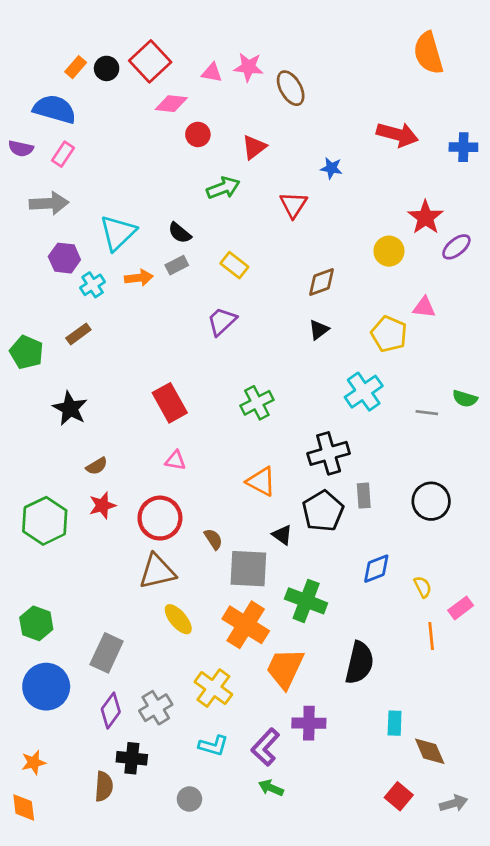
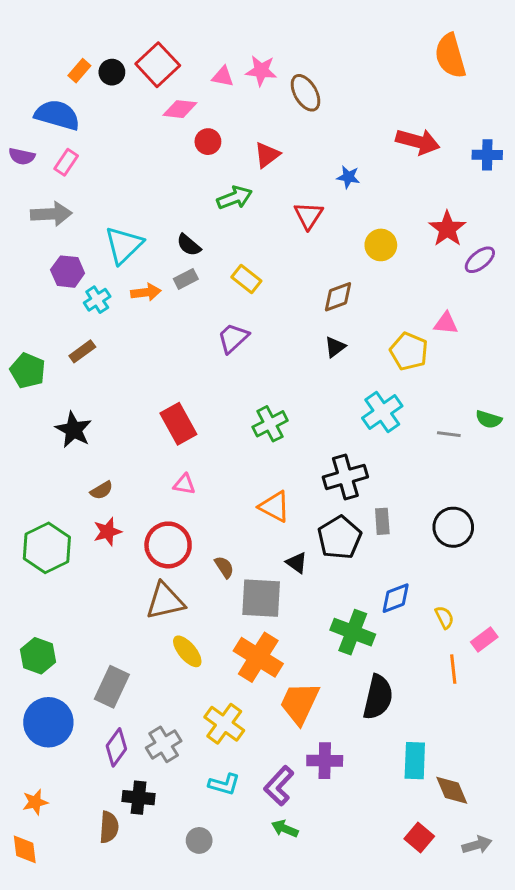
yellow circle: (389, 251) -> (381, 245), moved
green cross: (306, 601) -> (353, 632), moved
cyan rectangle: (395, 723) -> (415, 761), size x1.4

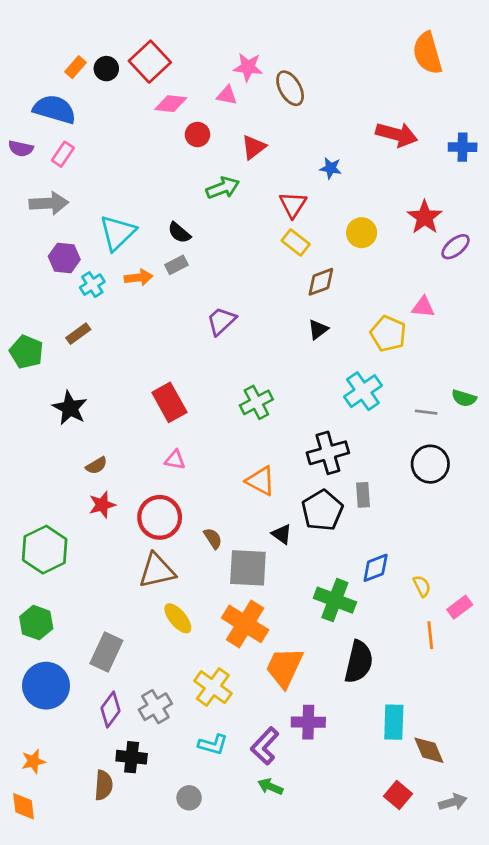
pink triangle: (223, 77) -> (227, 95), moved
yellow rectangle: (246, 279) -> (296, 242), moved
black circle: (453, 527) -> (430, 464), moved
green hexagon: (47, 548) -> (45, 550), moved

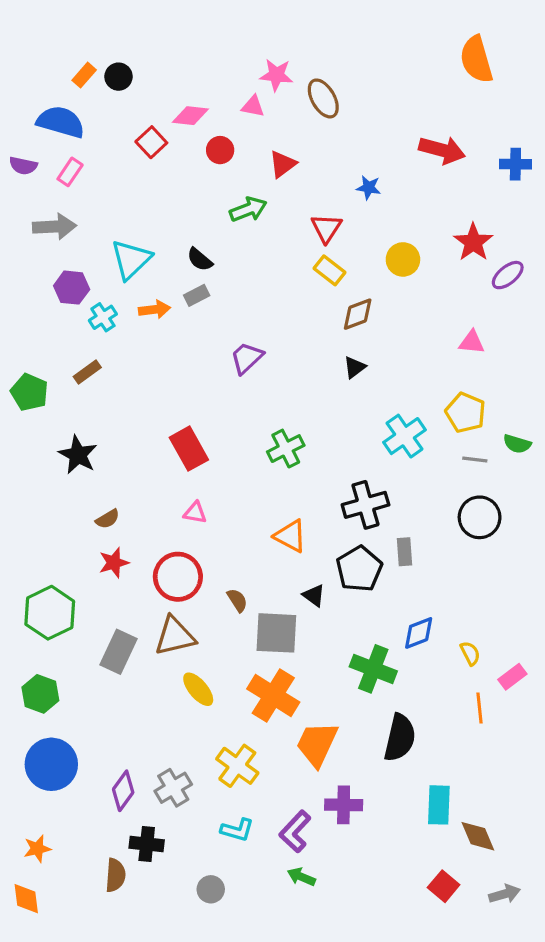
red square: (150, 62) -> (151, 142), moved, size x0.7
yellow pentagon: (388, 334) -> (465, 413), moved
gray rectangle: (106, 652) -> (119, 652), moved

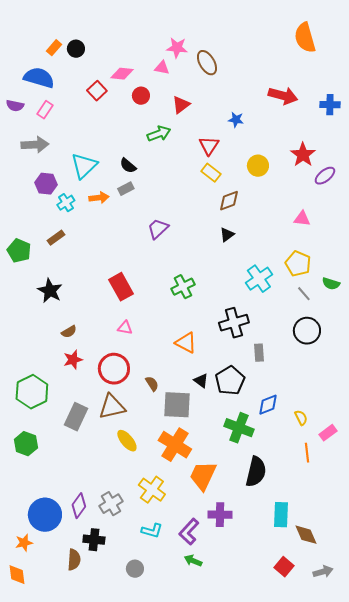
gray line: (475, 459) -> (304, 294), turned 42
black pentagon: (359, 569) -> (230, 381), moved
blue circle: (51, 764) -> (45, 515), moved

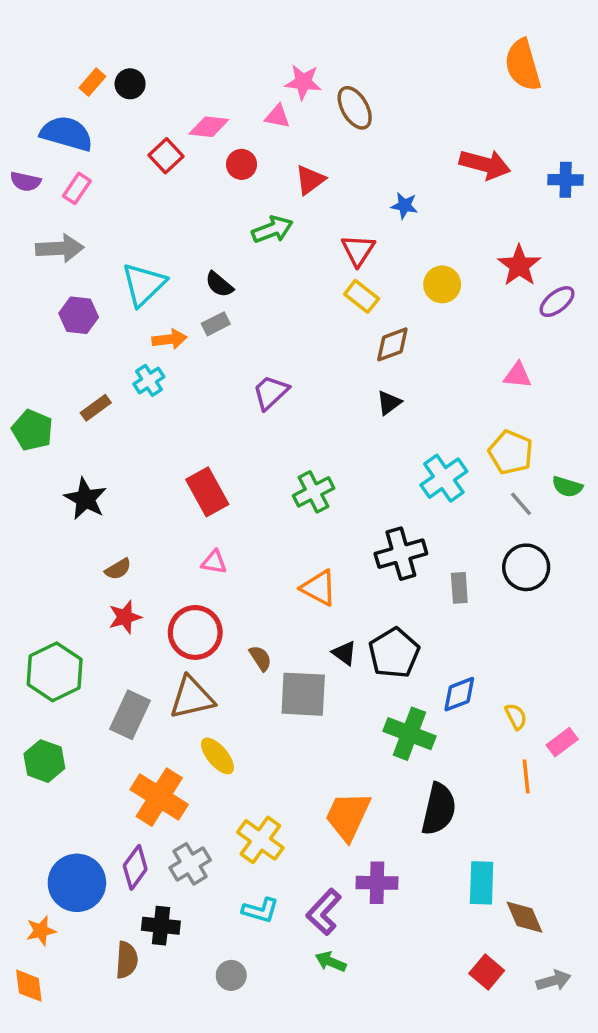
cyan cross: (66, 203) -> (149, 380), moved
gray rectangle: (259, 353) -> (459, 588), moved
orange cross: (175, 445) -> (159, 797), moved

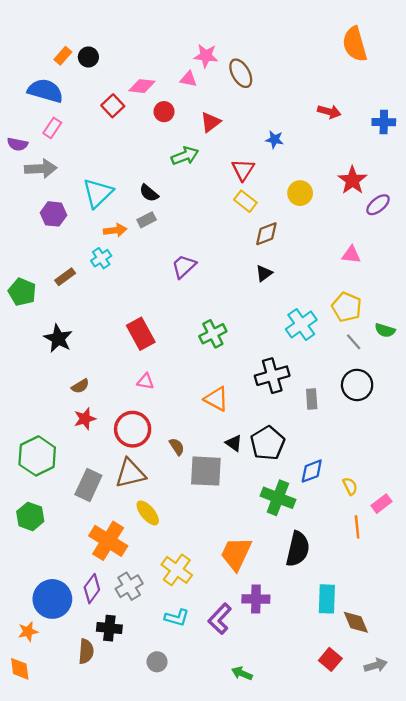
red arrow: (485, 164) -> (329, 112), size x0.7
purple semicircle: (25, 182) -> (17, 144), moved
green arrow: (331, 962) -> (242, 673), moved

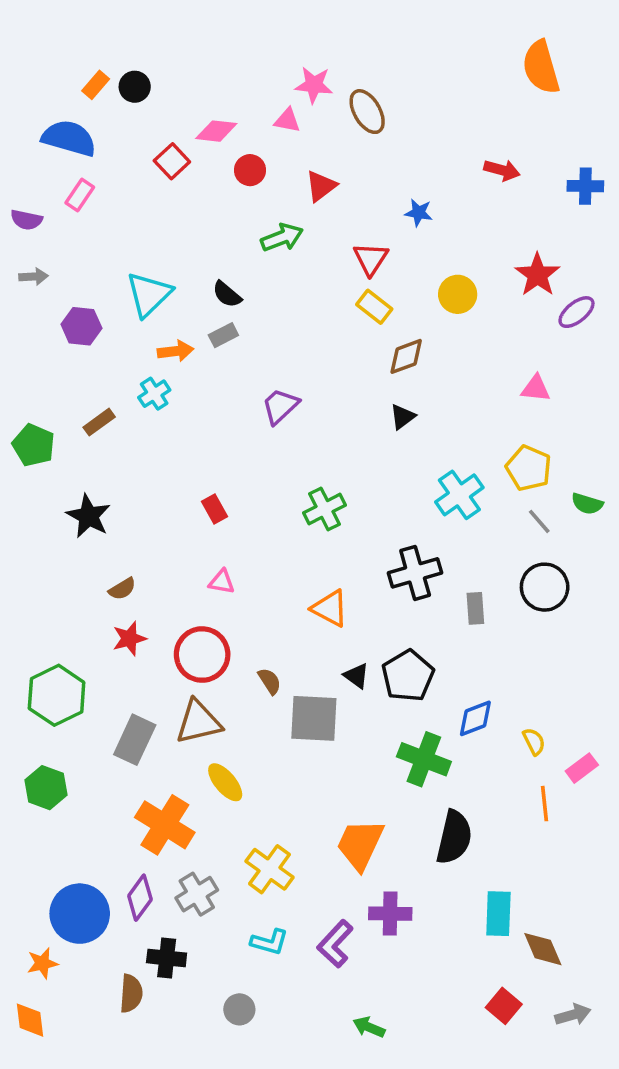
gray arrow: (41, 169) -> (34, 277), moved, size x0.6
red rectangle: (141, 334) -> (215, 509), size x0.6

